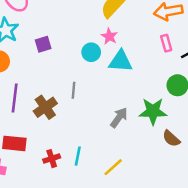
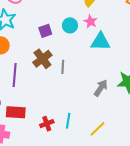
purple square: (43, 44) -> (45, 31), moved
cyan circle: (91, 52) -> (70, 25), moved
brown cross: (45, 107) -> (42, 59), moved

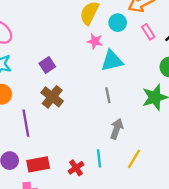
cyan circle: (70, 25) -> (118, 23), moved
gray line: (63, 67) -> (108, 95), moved
gray arrow: (101, 88) -> (117, 129), moved

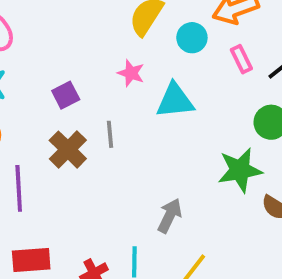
pink star: (95, 41) -> (131, 73), moved
gray line: (108, 95) -> (110, 134), moved

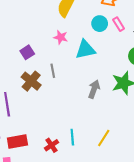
cyan circle: (192, 38) -> (100, 24), moved
gray arrow: (170, 216) -> (94, 89), moved

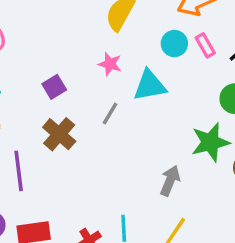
gray line: (53, 71) -> (110, 114), moved, turned 40
gray arrow: (94, 89) -> (170, 181), moved

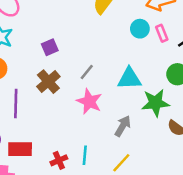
pink star: (110, 64) -> (89, 101), moved, size x1.5
cyan triangle: (150, 85) -> (129, 79), moved

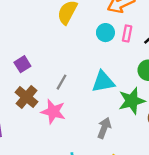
pink rectangle: (162, 33) -> (127, 33), turned 42
pink star: (89, 101) -> (53, 112), moved

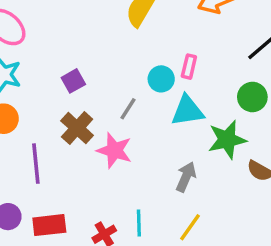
cyan circle: (105, 33) -> (161, 79), moved
pink rectangle: (127, 33) -> (189, 67), moved

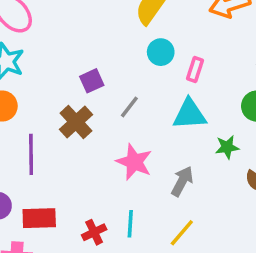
cyan circle: (161, 79) -> (161, 52), moved
purple square: (73, 81) -> (92, 81), moved
green star: (227, 140) -> (227, 147), size x0.6
pink star: (114, 150) -> (134, 162), moved

